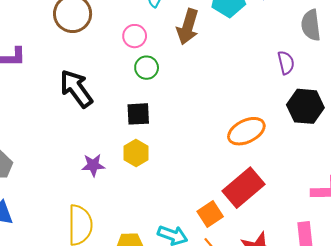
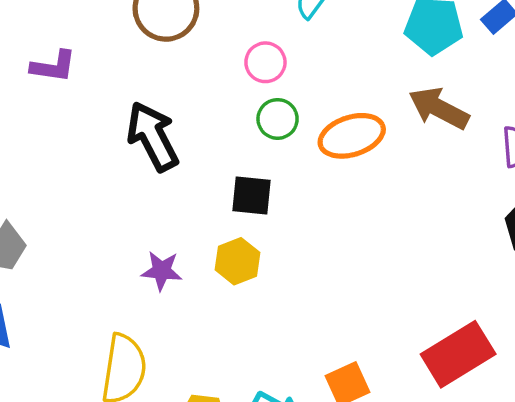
brown arrow: (188, 27) -> (439, 108), moved, turned 92
orange ellipse: (246, 131) -> (352, 136), moved
red rectangle: (243, 188) -> (458, 354), moved

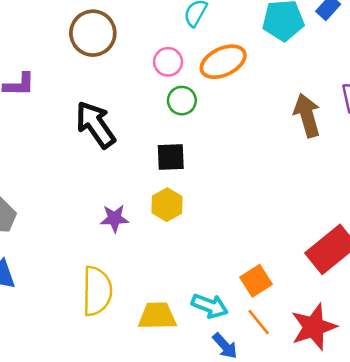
brown arrow: (439, 108) -> (307, 115), moved, turned 54
orange ellipse: (352, 136) -> (223, 62), moved

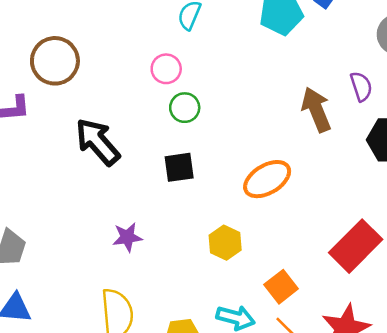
brown circle: (93, 33) -> (55, 61), moved
orange ellipse: (223, 62) -> (267, 179), moved
yellow hexagon: (167, 205) -> (225, 243), moved

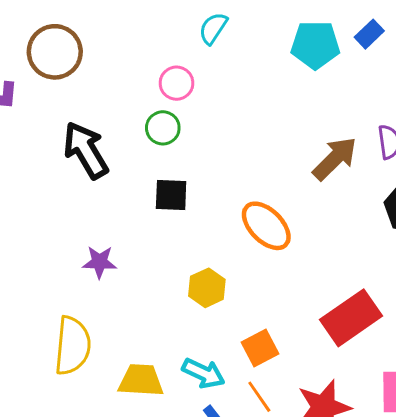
green circle: (185, 108) -> (163, 128), moved
brown arrow: (316, 110) -> (335, 159), turned 57
orange ellipse: (267, 179) -> (266, 226), turned 66

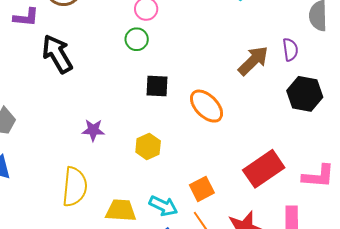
black arrow: (86, 150) -> (57, 54), moved
black square: (171, 195) -> (157, 86), moved
yellow hexagon: (207, 288) -> (148, 147), moved

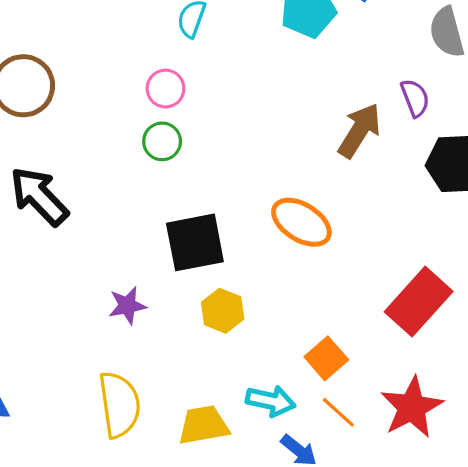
black square: (157, 86) -> (195, 242), moved, size x1.5

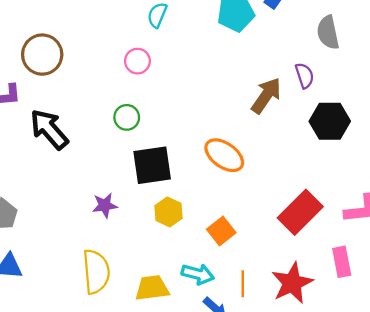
green circle: (162, 141) -> (127, 117), moved
orange square: (326, 358) -> (221, 231), moved
orange line: (338, 412) -> (243, 284), turned 45

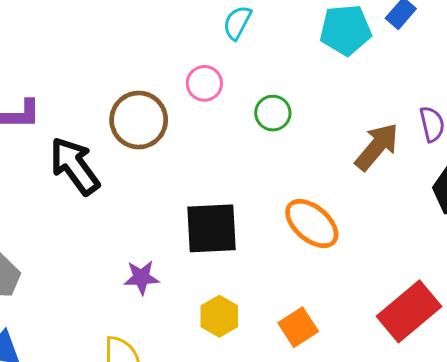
brown circle: (42, 55) -> (139, 120), moved
green circle: (127, 117) -> (273, 113), moved
yellow hexagon: (168, 212) -> (219, 316), moved

